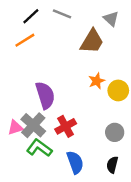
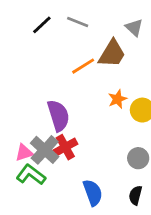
orange line: (25, 40) -> (83, 66), moved
red cross: (66, 126) -> (65, 147), moved
green L-shape: (39, 148) -> (31, 175), moved

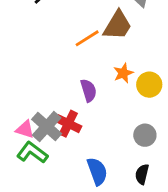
purple semicircle: (58, 116) -> (89, 90), moved, size x0.7
red cross: (65, 147) -> (68, 124), turned -35
pink triangle: (24, 153) -> (25, 129), turned 36

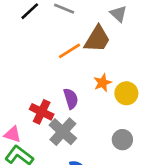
red cross: (68, 124) -> (42, 112), moved
gray cross: (47, 127) -> (63, 132), moved

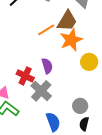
orange star: (103, 83) -> (71, 40), moved, size x1.6
gray circle: (122, 140) -> (80, 106), moved

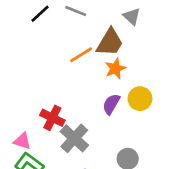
orange star: (71, 40) -> (115, 68), size x0.7
purple semicircle: (47, 66) -> (111, 104), moved, turned -133

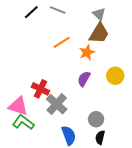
brown trapezoid: (110, 42) -> (99, 33), moved
yellow circle: (140, 99) -> (115, 76), moved
pink triangle: (22, 141) -> (18, 106), size x1.5

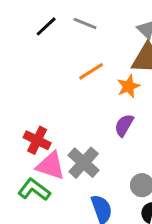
red cross: (40, 89) -> (37, 140), moved
pink triangle: (18, 106) -> (51, 166), moved

